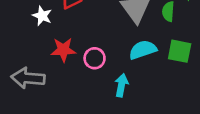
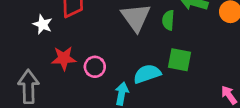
cyan semicircle: (143, 50) -> (147, 74), moved
gray arrow: (28, 78) -> (28, 87), turned 84

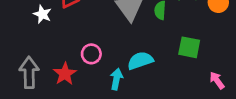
red star: (64, 58) -> (65, 74), moved, turned -30
green square: (180, 60) -> (189, 47), moved

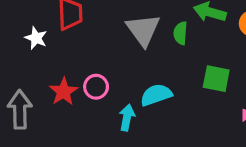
red star: (65, 74) -> (64, 92), moved

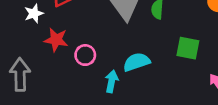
white star: (36, 38) -> (34, 13), turned 30
red star: (64, 92) -> (56, 40), moved, turned -30

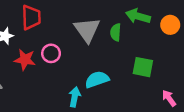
pink circle: (85, 55) -> (51, 53), moved

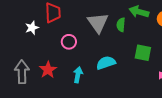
red star: (25, 60) -> (48, 70), moved, turned 30
cyan arrow: (75, 97) -> (78, 75), moved

